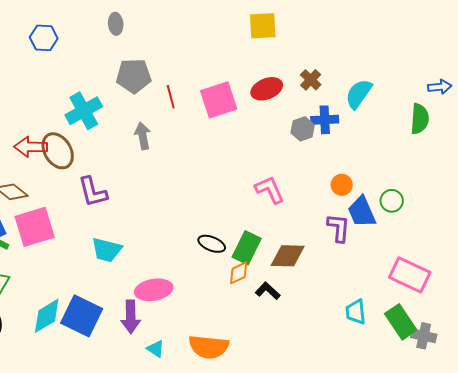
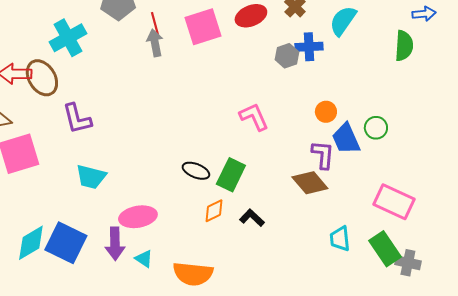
gray arrow: (143, 136) -> (155, 43), moved
brown diamond: (288, 256) -> (310, 183), moved, turned 48
orange diamond: (239, 273) -> (214, 211), moved
cyan triangle: (156, 349) -> (144, 259), moved

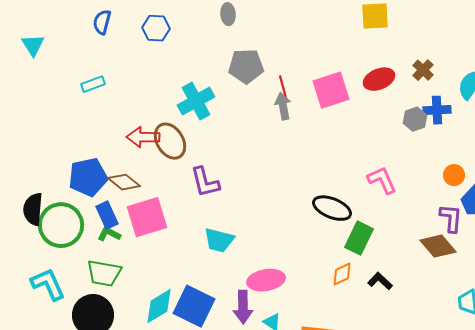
black ellipse: (196, 171) -> (332, 208), moved, size x1.4

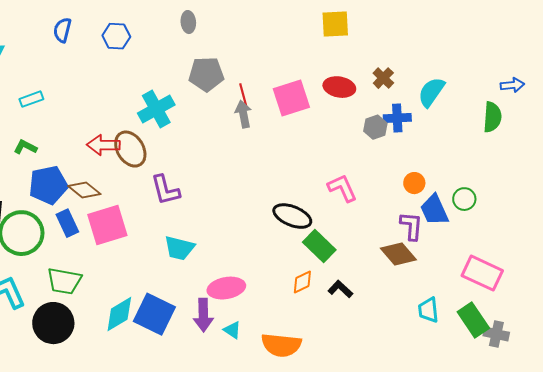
red ellipse: (379, 79) -> (339, 87), turned 32
cyan rectangle: (93, 84) -> (31, 99), moved
green L-shape: (109, 234) -> (25, 147), moved
green rectangle: (359, 238) -> (319, 246), turned -72

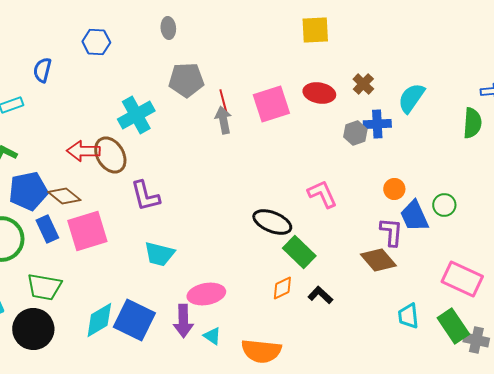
blue semicircle: (62, 30) -> (42, 70), moved

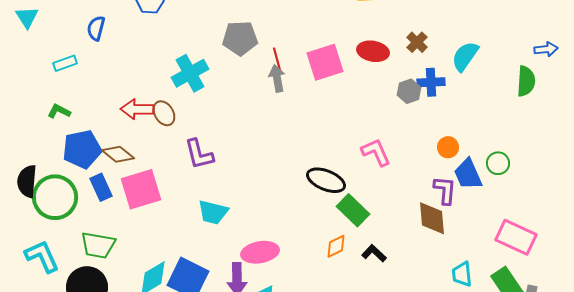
brown ellipse: (110, 155) -> (164, 113), size x0.7
brown diamond: (378, 260) -> (432, 218), turned 36

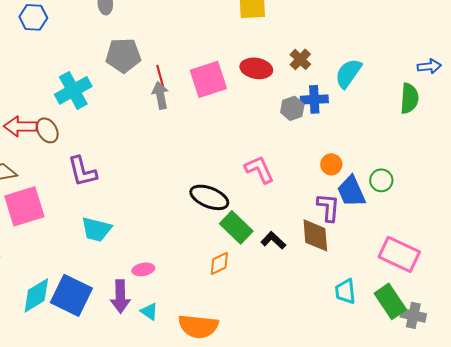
pink ellipse: (260, 252) -> (143, 269), size x0.6
black L-shape: (374, 253) -> (273, 240), moved

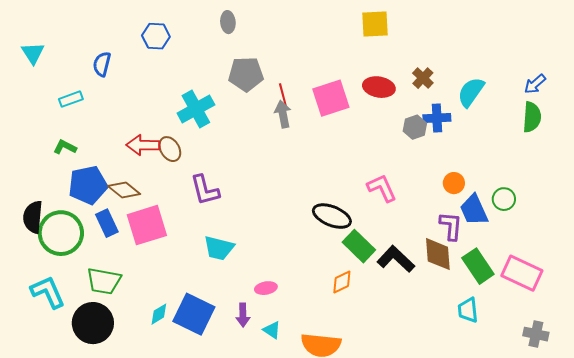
blue arrow: (429, 66) -> (535, 84), moved, turned 145
black L-shape: (273, 240) -> (396, 259), size x1.5
cyan diamond: (36, 295) -> (159, 314), size x0.6
purple arrow: (120, 296) -> (243, 315), size x0.7
green rectangle: (390, 301) -> (478, 266), moved

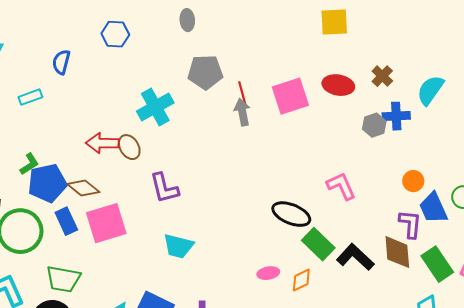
green L-shape: (65, 147) -> (29, 164), moved, turned 120
pink ellipse: (266, 288) -> (268, 273), moved

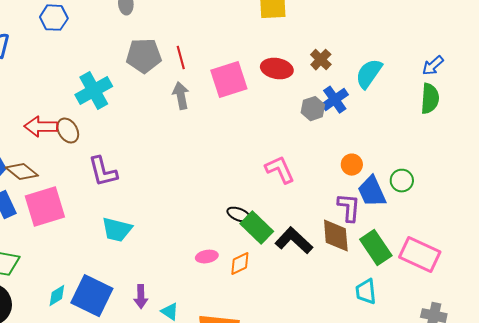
red line: (242, 93) -> (181, 58), moved
blue cross: (396, 116) -> (335, 100), turned -32
black ellipse: (291, 214) -> (239, 215), moved, size x0.6

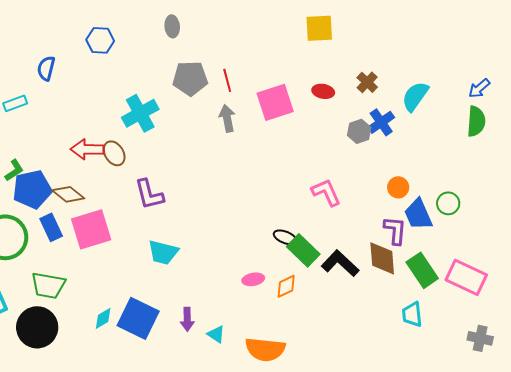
red ellipse: (277, 69) -> (323, 91), size x0.7

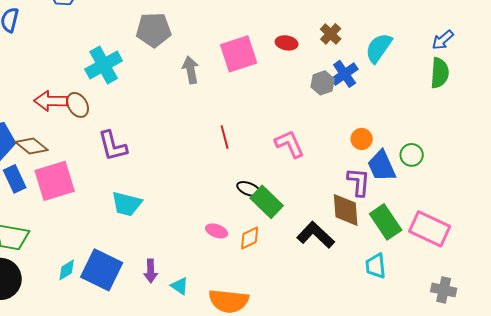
red line: (227, 80) -> (225, 137), moved
black L-shape: (340, 263) -> (316, 235), moved
pink ellipse: (253, 279) -> (217, 231), turned 30

